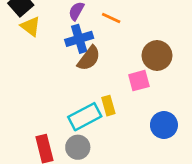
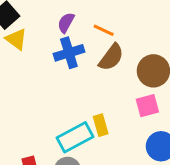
brown semicircle: (89, 58) -> (111, 57), moved
pink square: (139, 81) -> (147, 106), moved

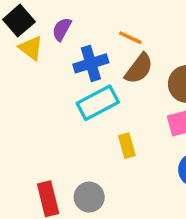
purple semicircle: (66, 23) -> (62, 29), moved
cyan rectangle: (75, 137) -> (98, 103), moved

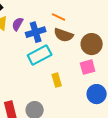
purple semicircle: (62, 29) -> (18, 24), moved
brown semicircle: (139, 69) -> (64, 35), turned 72

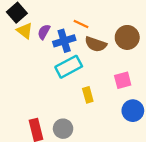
orange line: (59, 17) -> (81, 24), moved
brown circle: (92, 44) -> (127, 37), moved

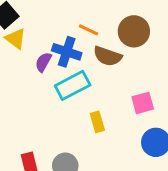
purple semicircle: (44, 32) -> (43, 62), moved
brown circle: (127, 37) -> (134, 31), moved
blue cross: (64, 41) -> (67, 52), turned 35

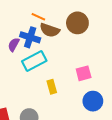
orange line: (89, 30) -> (38, 17), moved
brown semicircle: (108, 56) -> (50, 30), moved

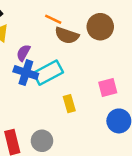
blue cross: (30, 37) -> (26, 73), moved

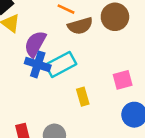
brown semicircle: (67, 35) -> (80, 26), turned -35
purple semicircle: (23, 53) -> (35, 44), size x1.5

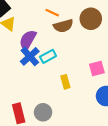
blue cross: (38, 64) -> (30, 56), turned 30
cyan rectangle: (61, 64) -> (48, 56), size x0.7

